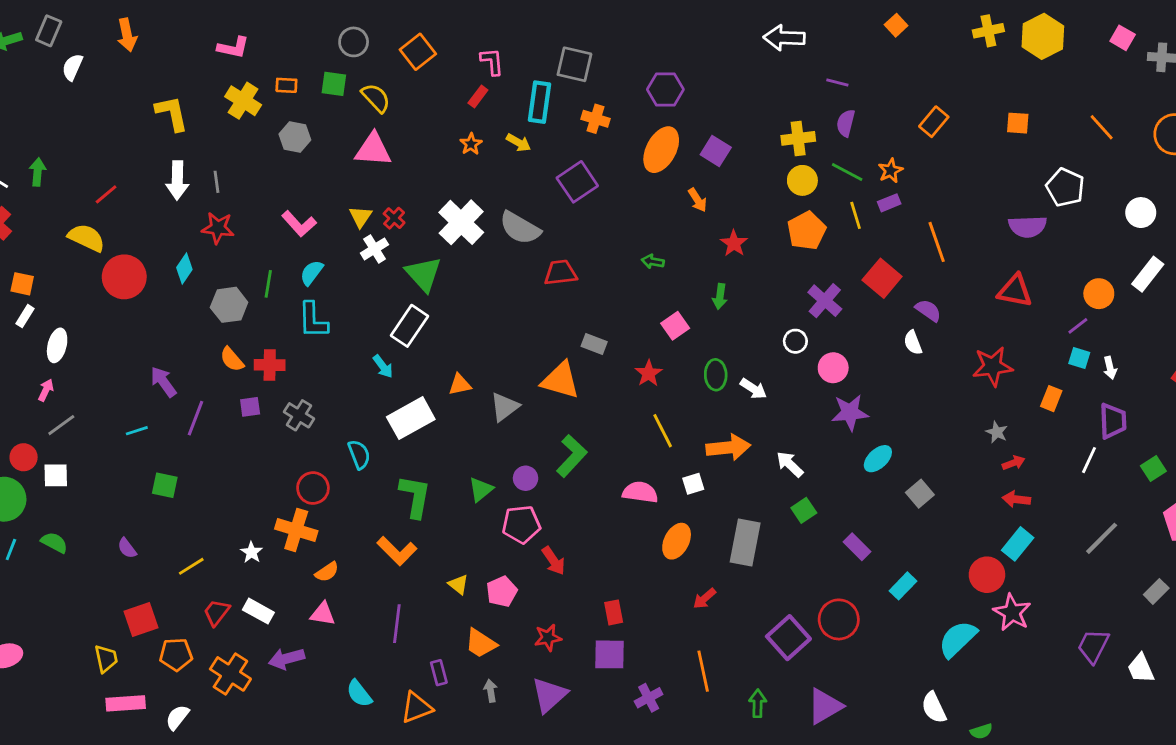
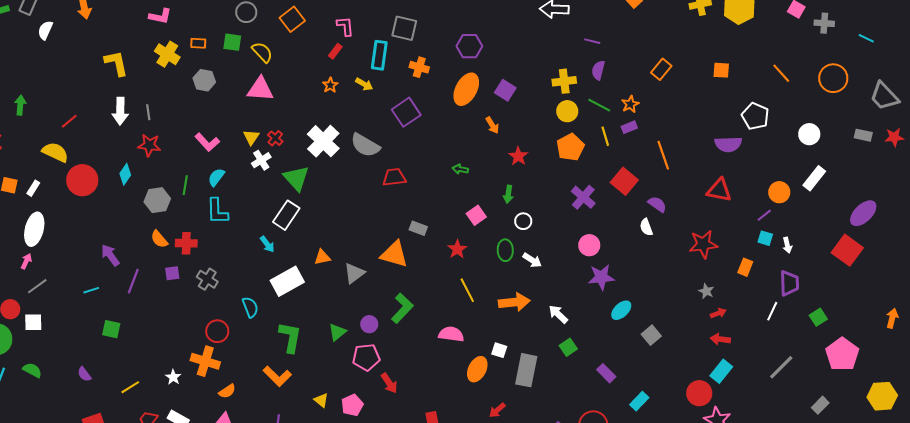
white rectangle: (25, 316) -> (33, 188), moved
white circle: (795, 341) -> (523, 221), moved
white ellipse: (57, 345) -> (34, 229), size x1.4
white square: (693, 484) -> (499, 350), moved, turned 35

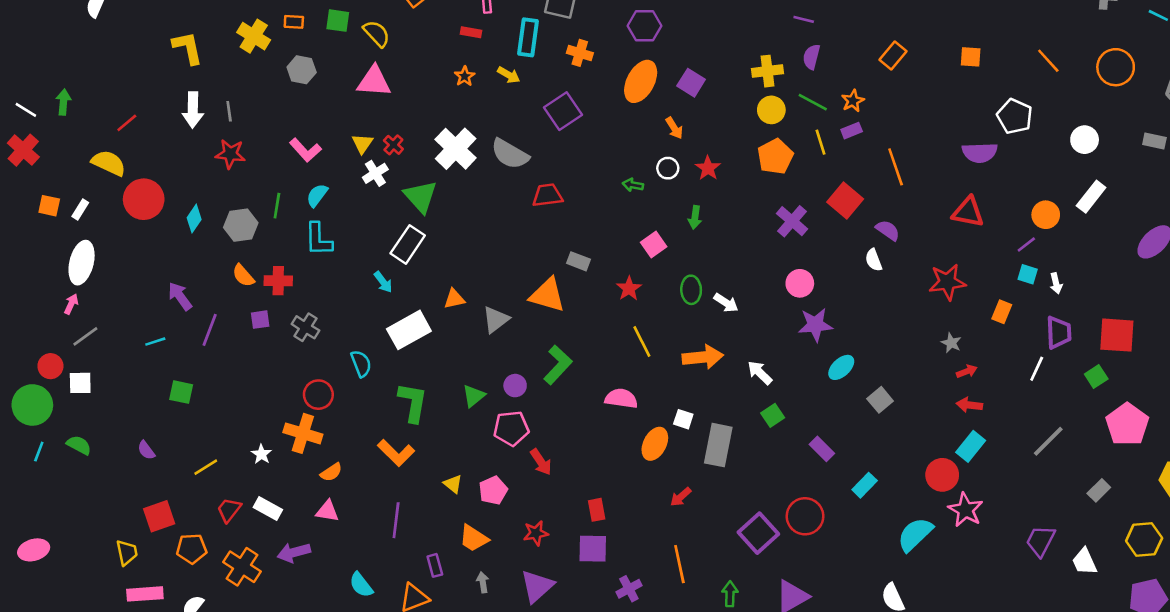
red rectangle: (335, 51) -> (471, 32), turned 63
cyan diamond: (125, 174) -> (194, 219), moved
white circle: (523, 221) -> (668, 168), moved
red square: (847, 250) -> (1117, 335), moved, turned -32

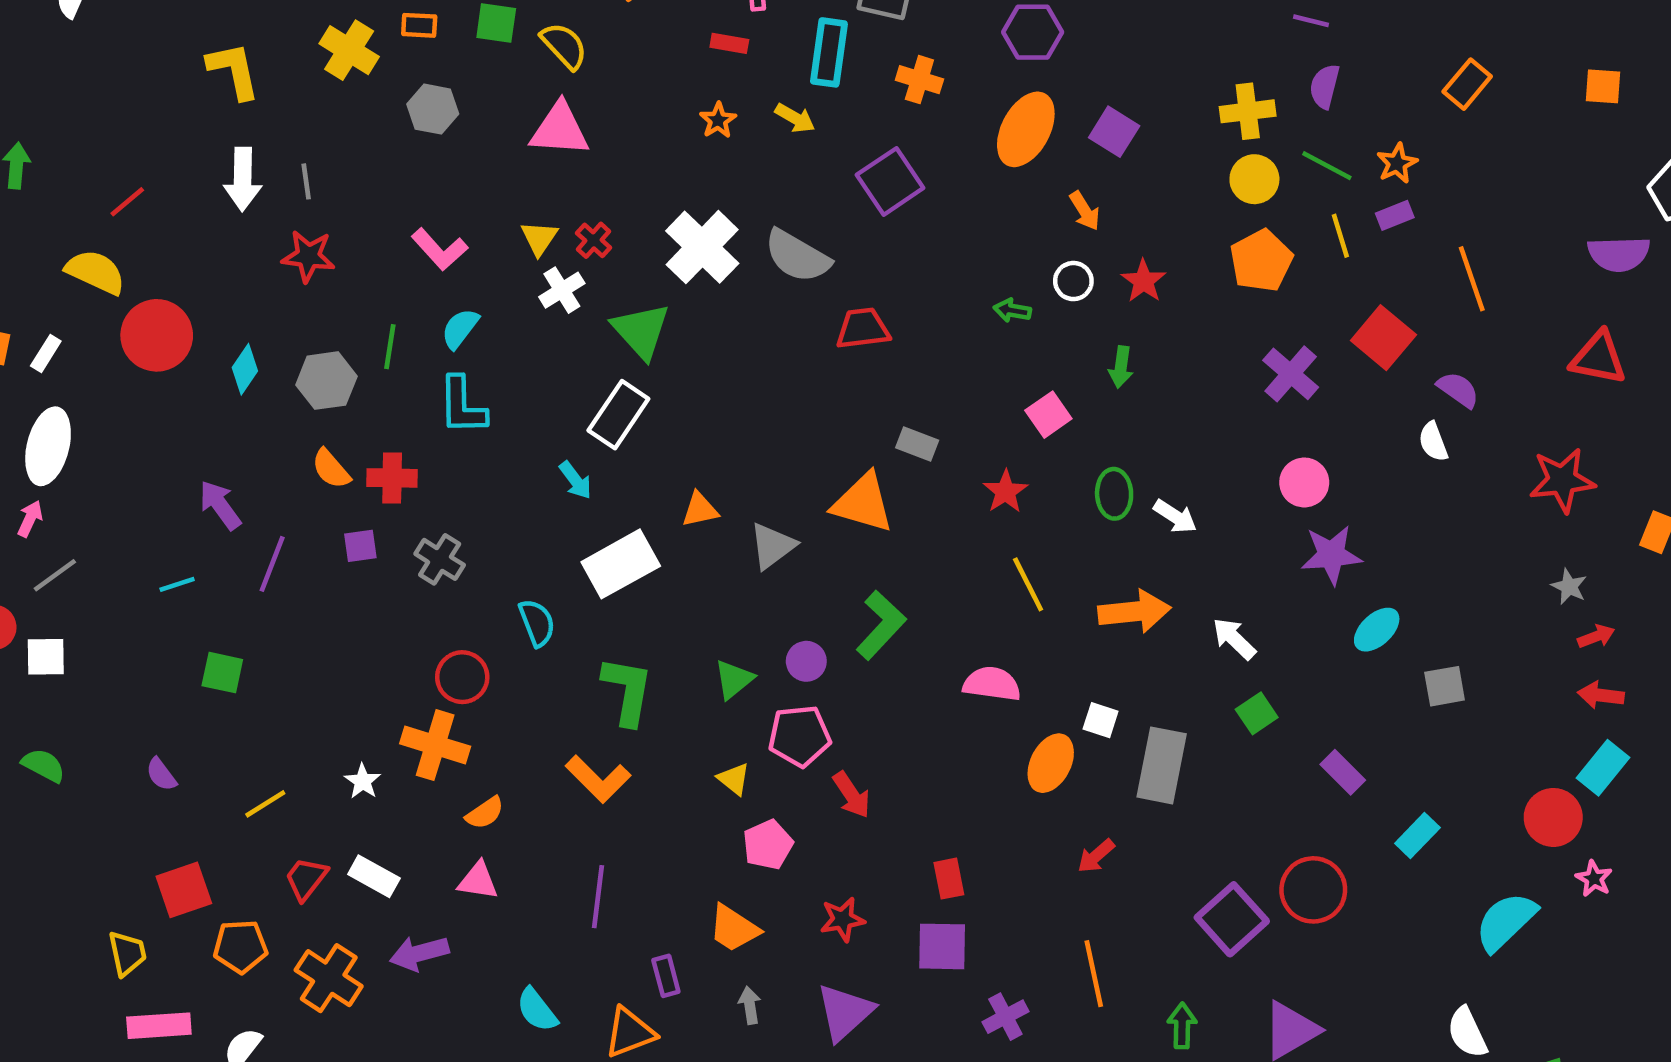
gray square: (880, 400) -> (1445, 686), turned 30
yellow triangle: (453, 484) -> (734, 779), moved
pink star: (965, 510) -> (1594, 879), size x0.6

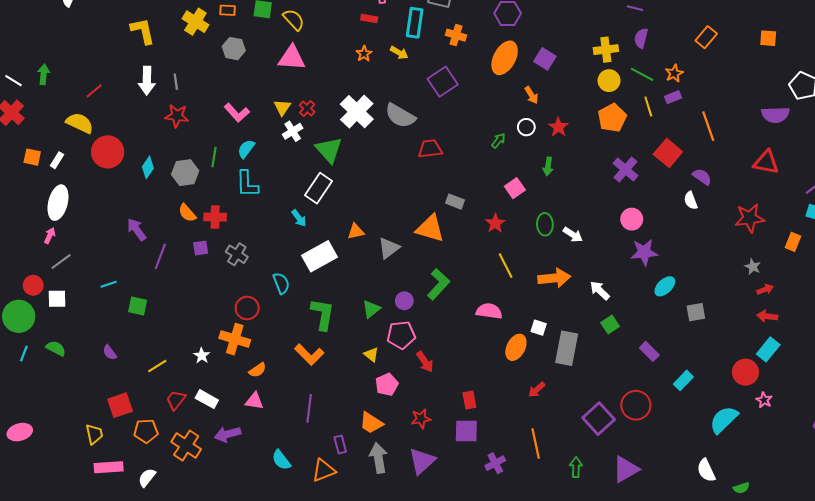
green arrow: (1012, 310) -> (498, 141), turned 119
cyan line: (177, 584) -> (109, 284), moved
gray arrow: (750, 1005) -> (378, 458), size x1.8

